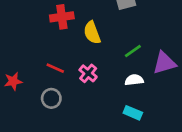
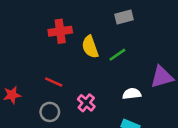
green line: (133, 51) -> (117, 55), moved
pink cross: (88, 73) -> (86, 103), moved

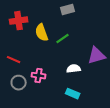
pink cross: (86, 103) -> (39, 76), turned -32
gray circle: (50, 112) -> (19, 83), moved

